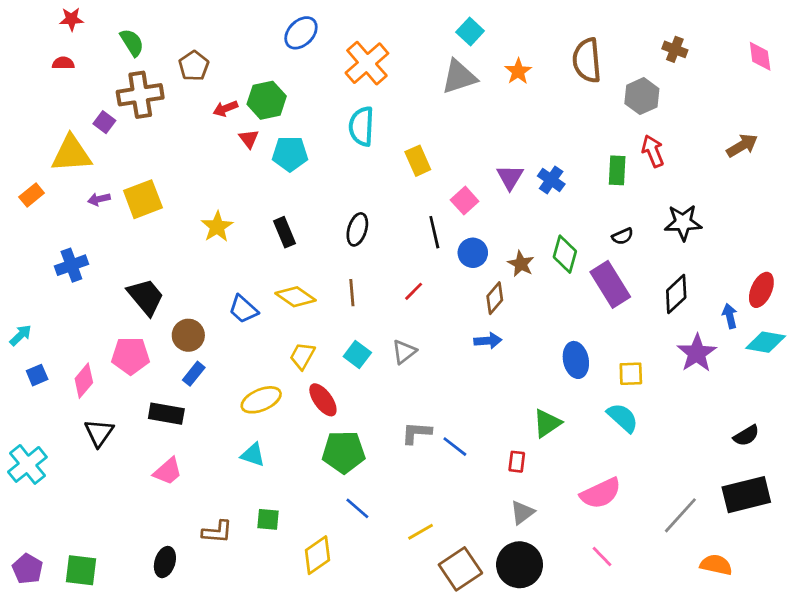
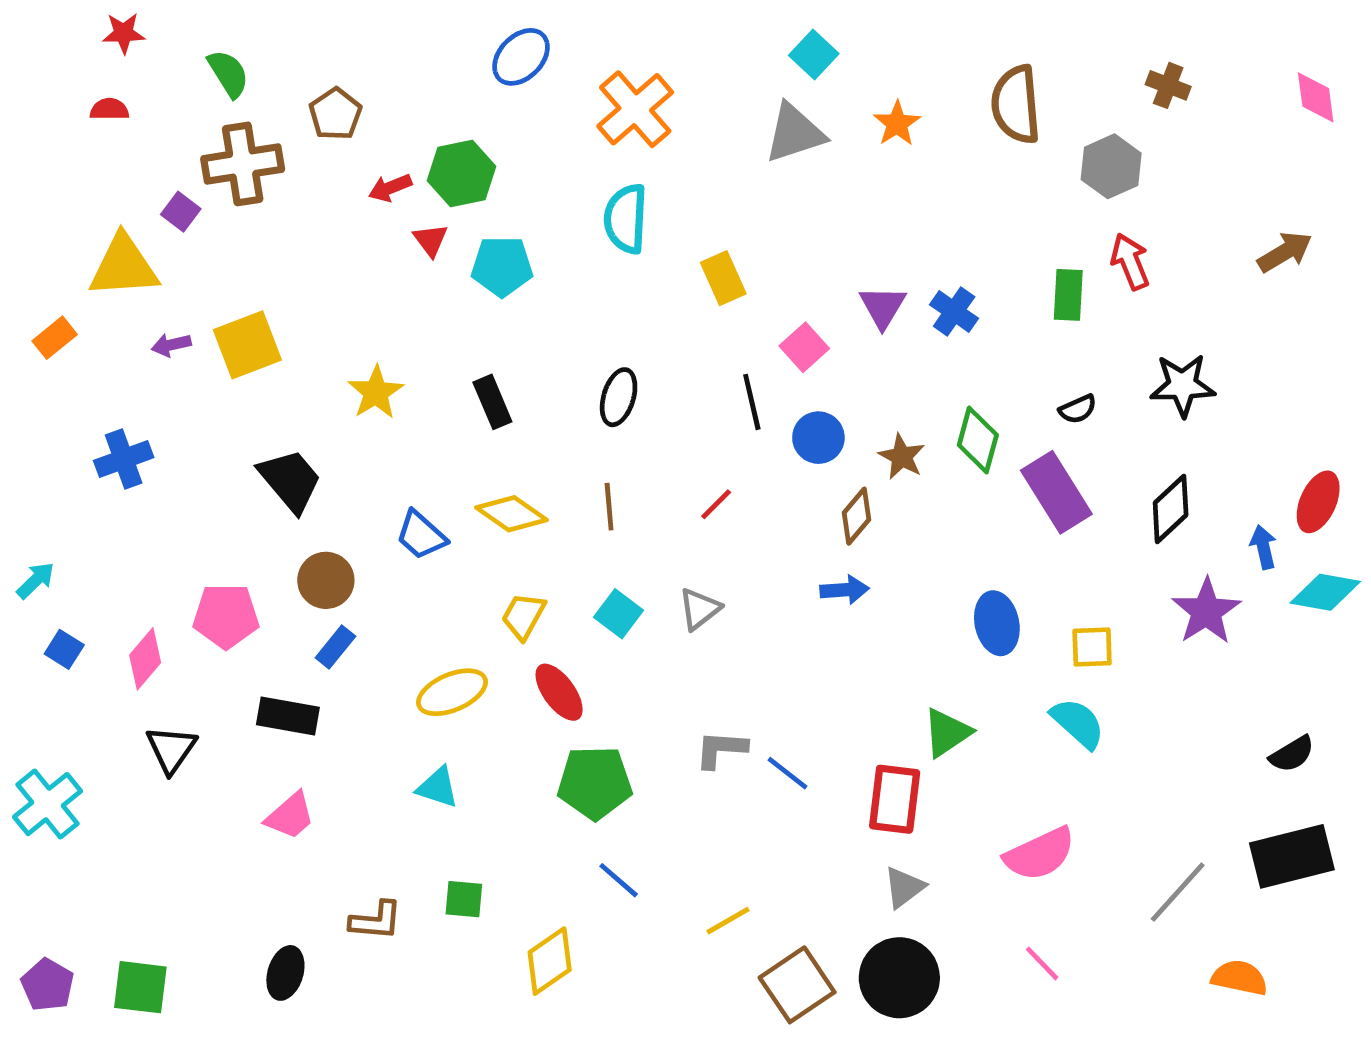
black trapezoid: (146, 297) -> (290, 480), moved
blue square: (37, 375) -> (64, 649), turned -35
red rectangle: (517, 462) -> (895, 799), size x1.8

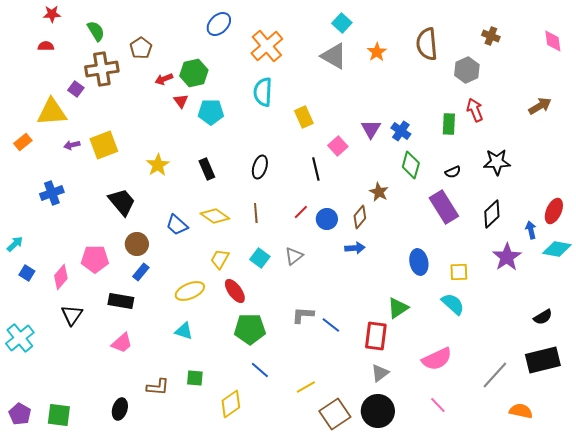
gray triangle: (795, 133) -> (334, 56), turned 48
blue circle: (818, 438) -> (327, 219), moved
green diamond: (978, 440) -> (411, 165), moved

